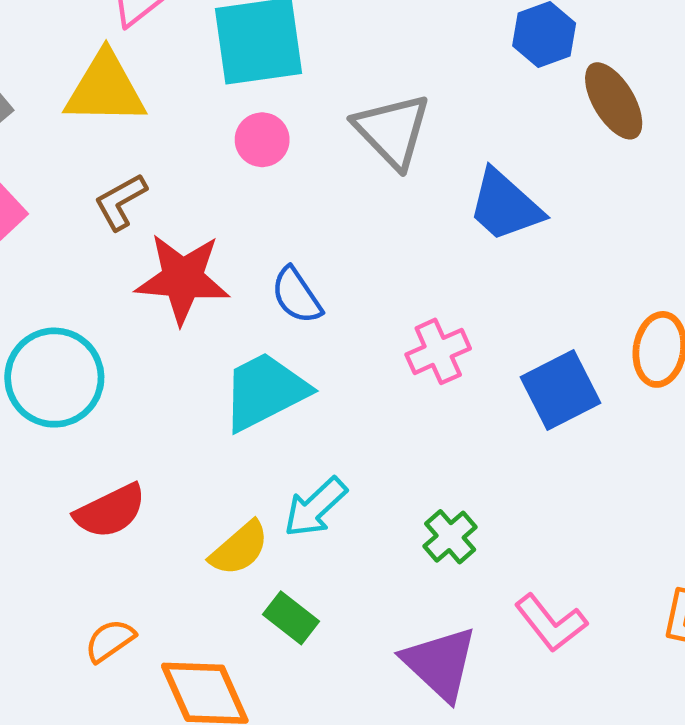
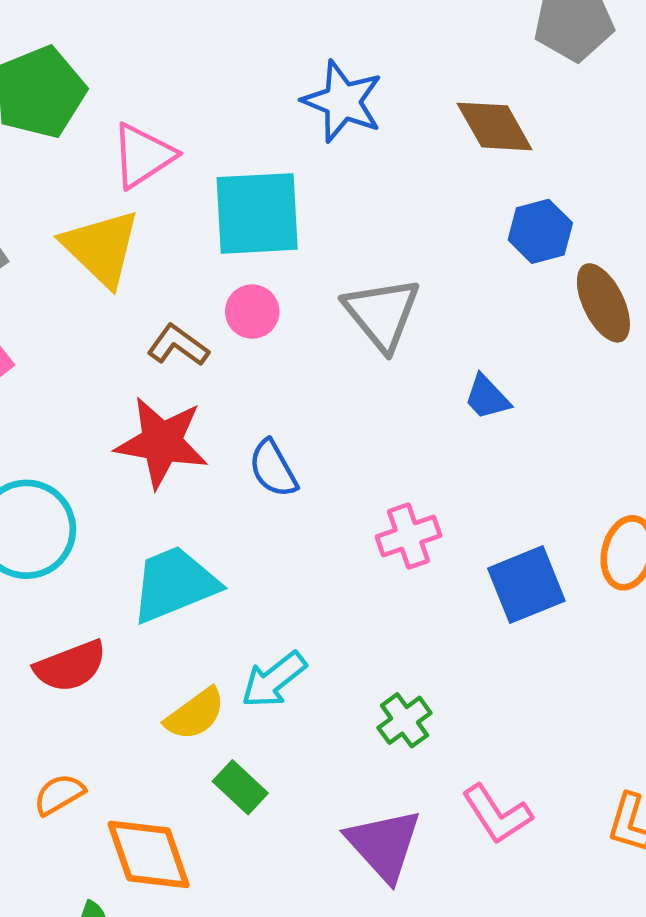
yellow triangle: (105, 89) -> (101, 248), turned 38
brown L-shape: (120, 202) -> (178, 345), moved, turned 60
blue trapezoid: (505, 206) -> (487, 397), size x0.6
cyan trapezoid: (265, 391) -> (174, 584), moved

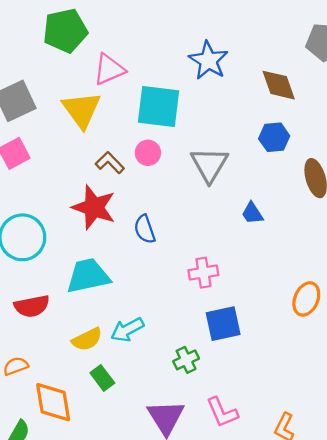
blue hexagon: (540, 231) -> (274, 137), moved
blue square: (526, 585) -> (223, 324), moved

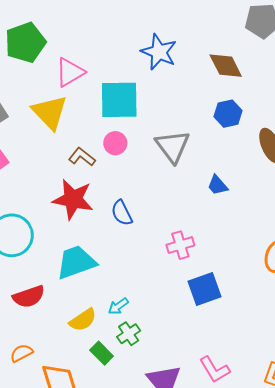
cyan arrow: (127, 330) -> (118, 306), size x0.7
green cross: (186, 360) -> (129, 334), moved

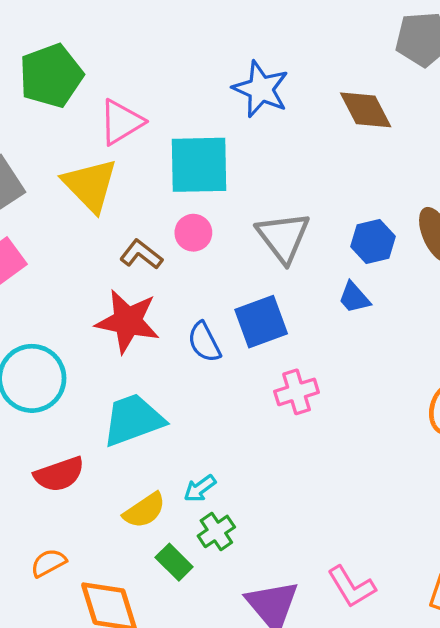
blue hexagon: (228, 114) -> (373, 242), moved
blue square: (205, 289) -> (261, 322), moved

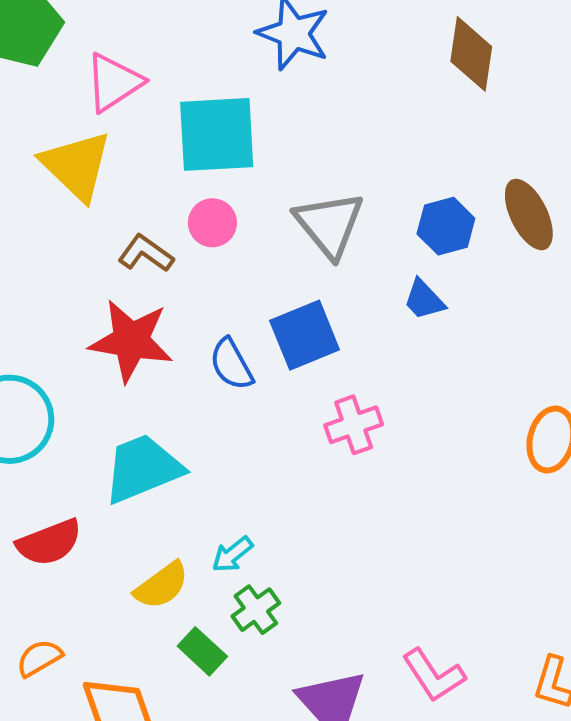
brown diamond: (366, 110) -> (471, 54), moved, turned 38

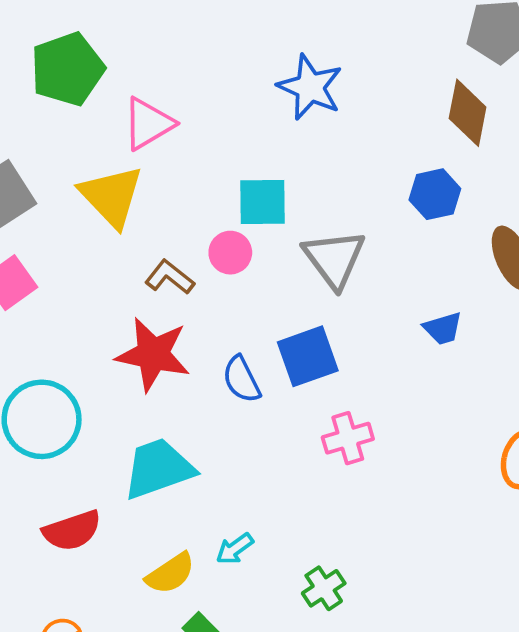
cyan square: (217, 134) -> (263, 202), moved, size x0.7
blue hexagon: (446, 226) -> (435, 194), moved
blue trapezoid: (424, 300) -> (443, 328), moved, turned -66
green cross: (256, 610) -> (324, 588), moved

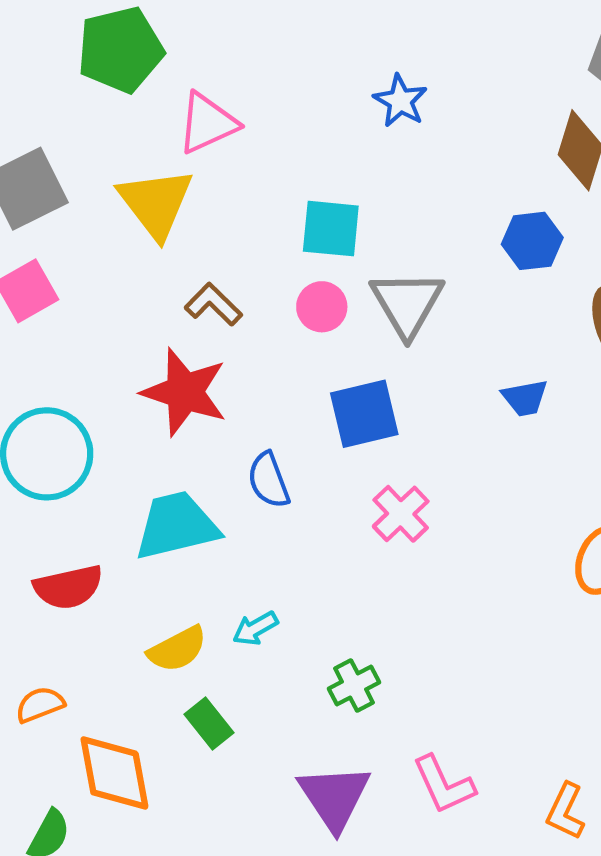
blue star: (310, 87) -> (400, 101), size x0.7
pink circle: (230, 253) -> (322, 307), moved
blue semicircle: (242, 379) -> (269, 480), moved
pink cross: (348, 438) -> (401, 514), turned -33

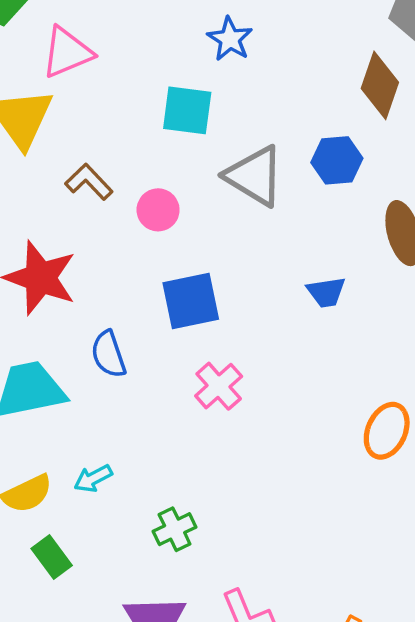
cyan square: (331, 229) -> (187, 110), moved
gray triangle: (407, 303) -> (255, 176), moved, turned -30
brown L-shape: (213, 304) -> (89, 182), moved

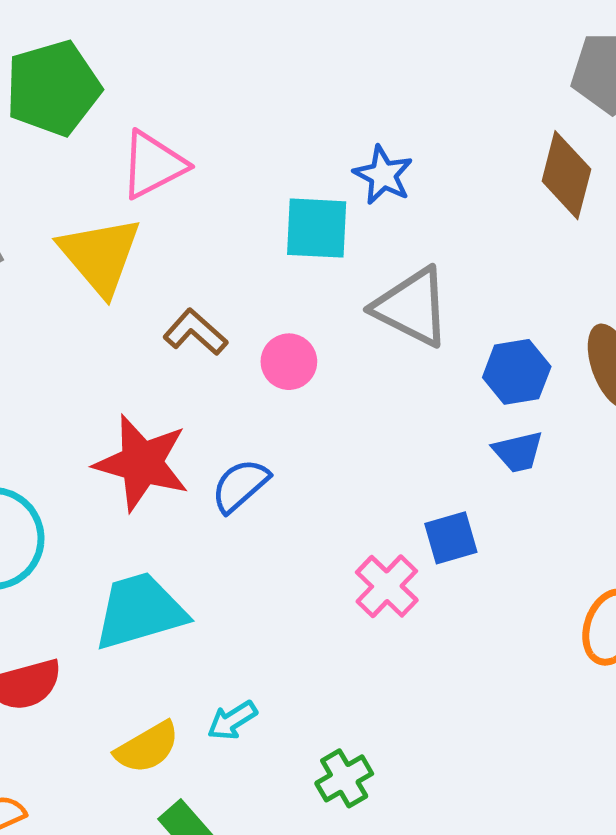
blue star: (230, 39) -> (383, 175), moved
blue hexagon: (337, 160) -> (517, 372), moved
blue square: (191, 301) -> (451, 538), moved, size x0.7
blue semicircle: (108, 354) -> (240, 486), moved, turned 72

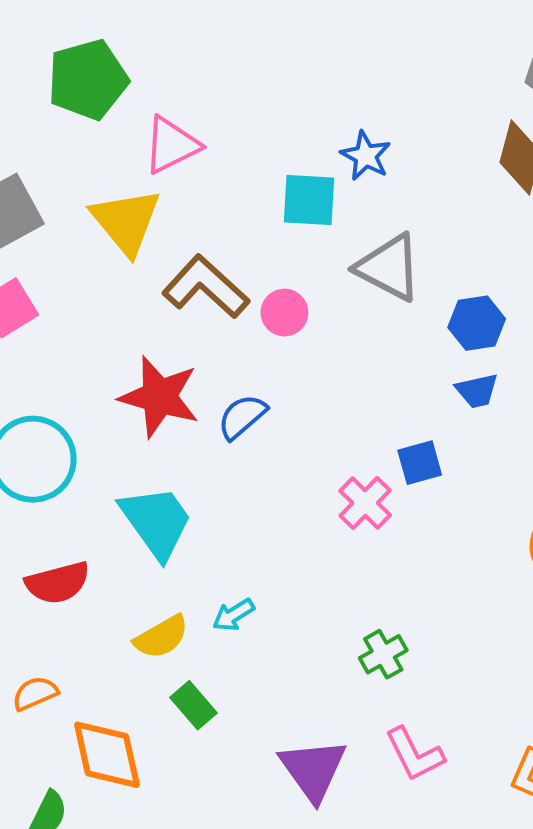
brown L-shape: (195, 332) -> (206, 287), size x1.6
cyan trapezoid: (140, 611) -> (156, 522), turned 70
green cross: (344, 778) -> (383, 654), moved

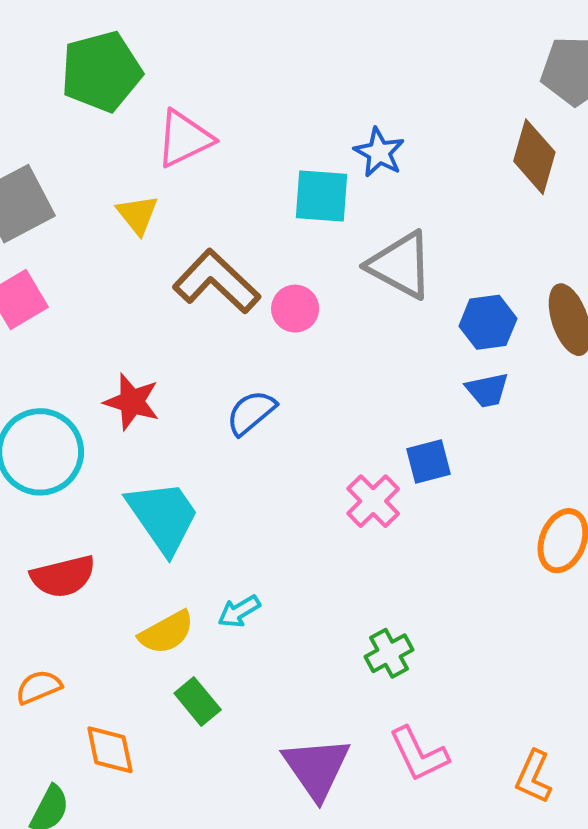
yellow triangle: (126, 221) -> (137, 215), size x0.6
red star: (159, 397) -> (132, 402), moved, size x0.7
orange diamond: (107, 755) -> (110, 750), size x0.7

